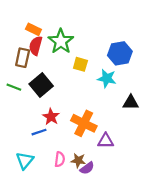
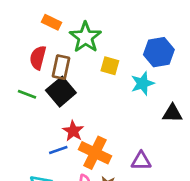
red semicircle: (36, 46) -> (38, 58), moved
brown rectangle: (23, 58) -> (61, 67), moved
cyan star: (107, 78) -> (143, 83), turned -30
orange cross: (84, 123) -> (95, 153), moved

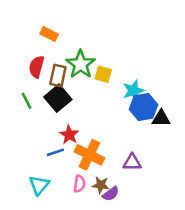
green star: (85, 37) -> (81, 64), moved
blue hexagon: (159, 52) -> (144, 107), moved
green line: (27, 94) -> (26, 101), turned 42

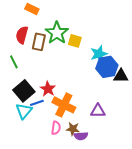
black square: (58, 98) -> (24, 91), moved
cyan triangle: (39, 185) -> (24, 111), moved
purple semicircle: (111, 194) -> (81, 136), turned 32

